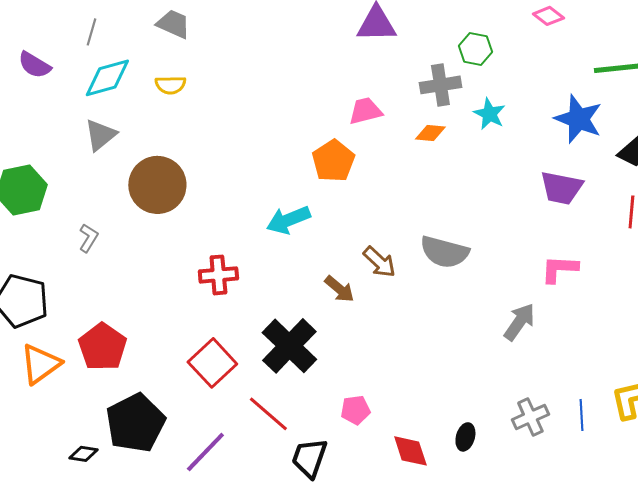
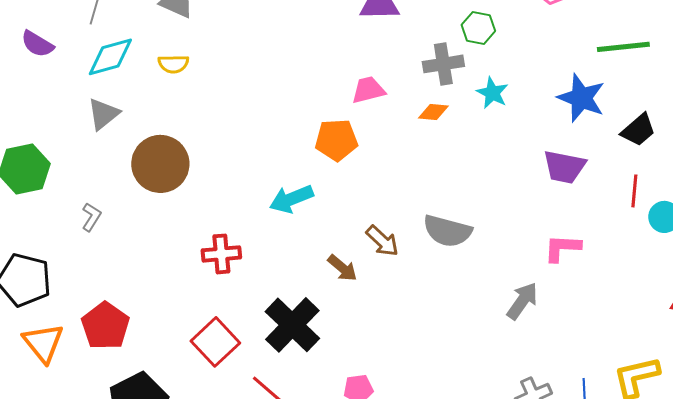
orange pentagon: (333, 161) -> (336, 140), turned 30
orange triangle: (40, 364) -> (43, 343), turned -33

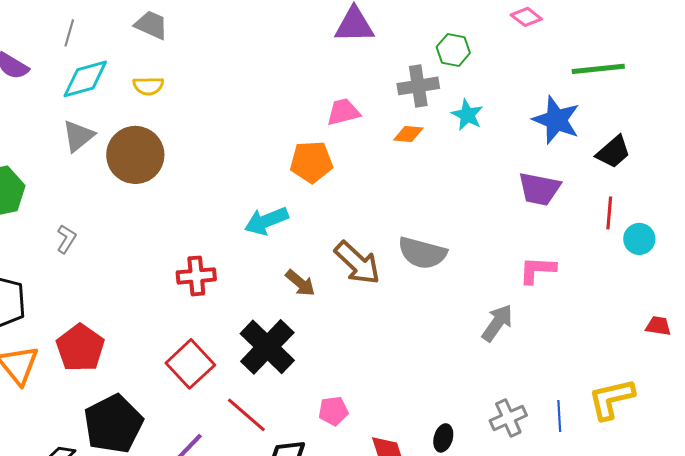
brown circle: (160, 164) -> (135, 155), moved
brown arrow: (382, 241) -> (357, 263), size x1.4
brown arrow: (342, 268) -> (300, 283), moved

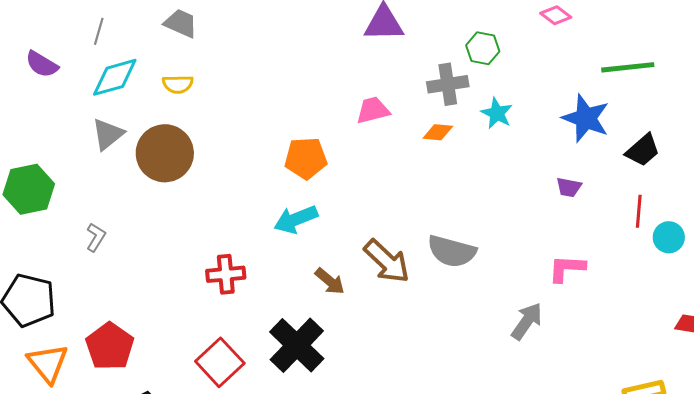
orange pentagon: (311, 162) -> (306, 158), moved
purple trapezoid: (539, 189) -> (569, 187), size x0.6

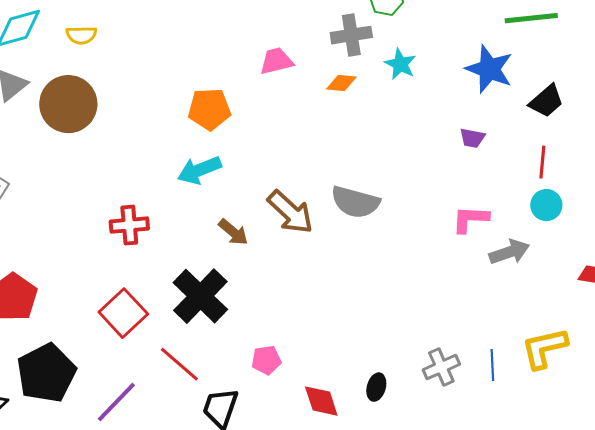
cyan circle: (669, 237) -> (546, 205), moved
gray arrow: (527, 321) -> (509, 252), moved, turned 36

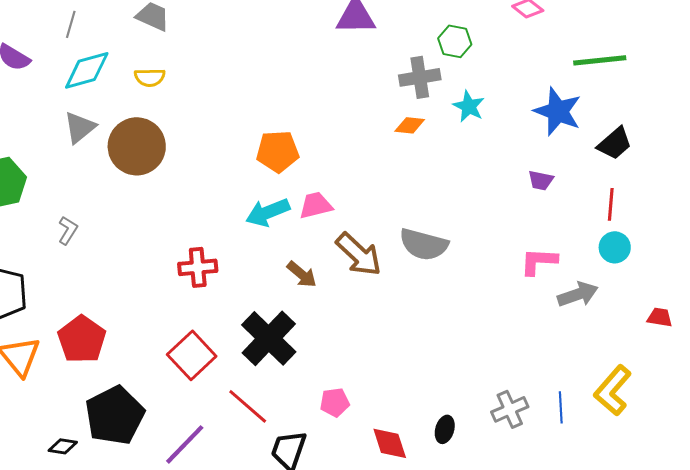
pink trapezoid: (276, 61) -> (316, 205), moved
yellow L-shape: (544, 348) -> (613, 390), turned -36

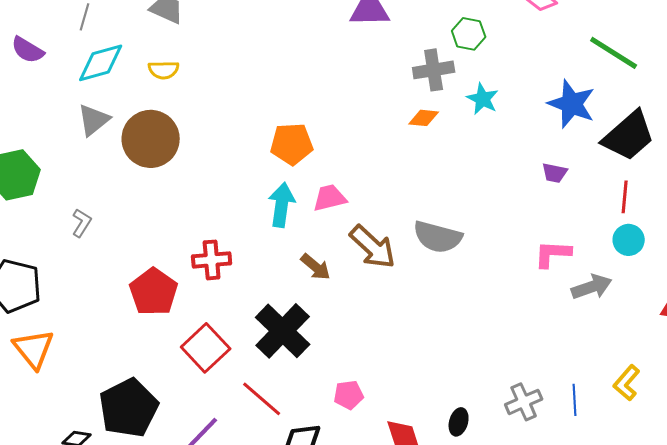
green line: (600, 60) -> (614, 53), turned 38
black trapezoid: (615, 143) -> (629, 136), size x1.5
cyan arrow: (268, 212) -> (282, 205), turned 120
red pentagon: (82, 339) -> (154, 292), moved
yellow L-shape: (613, 390) -> (627, 383), size x0.7

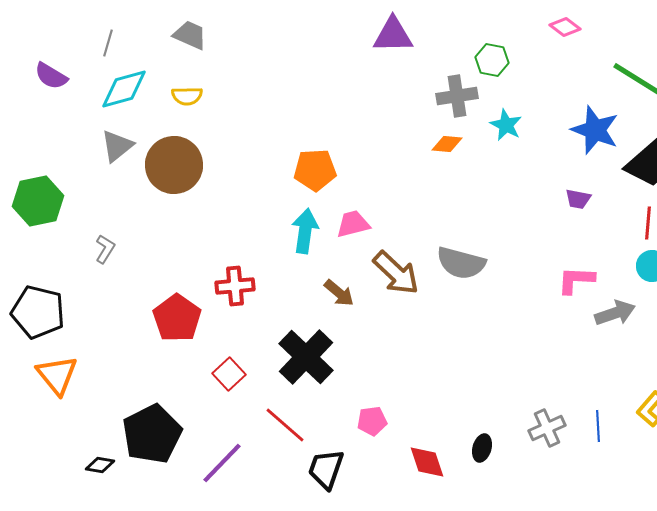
red square: (206, 348) -> (229, 374), size x0.7

